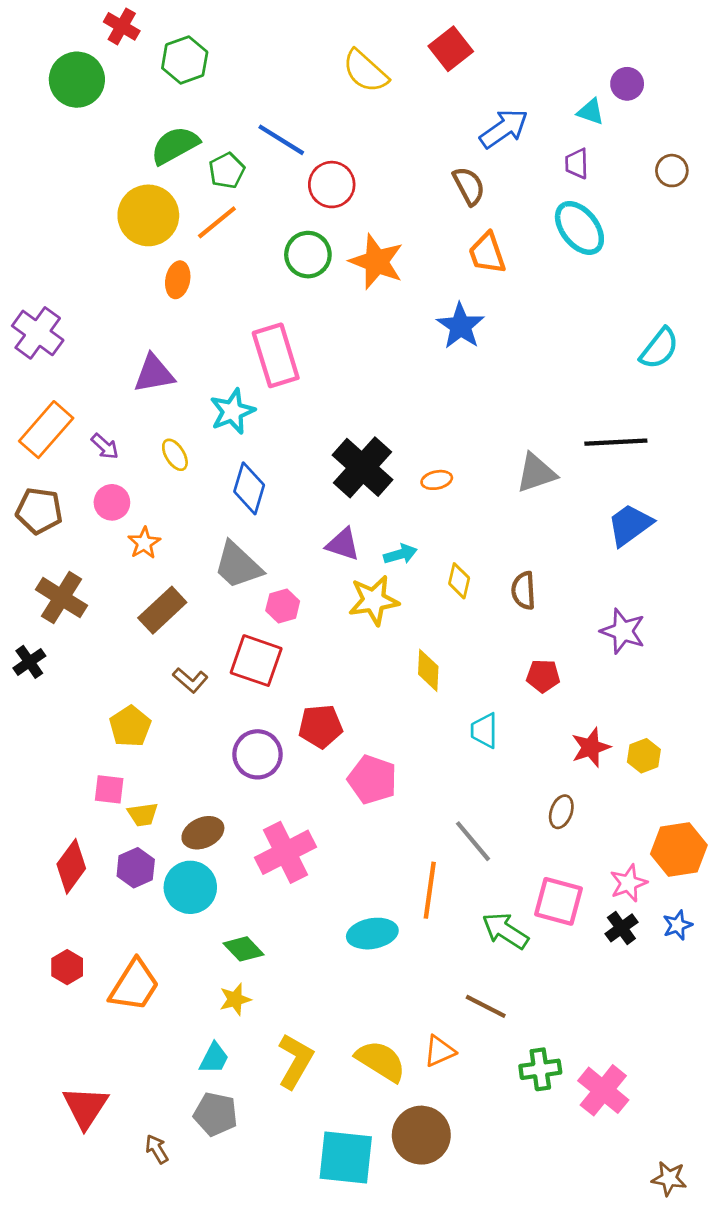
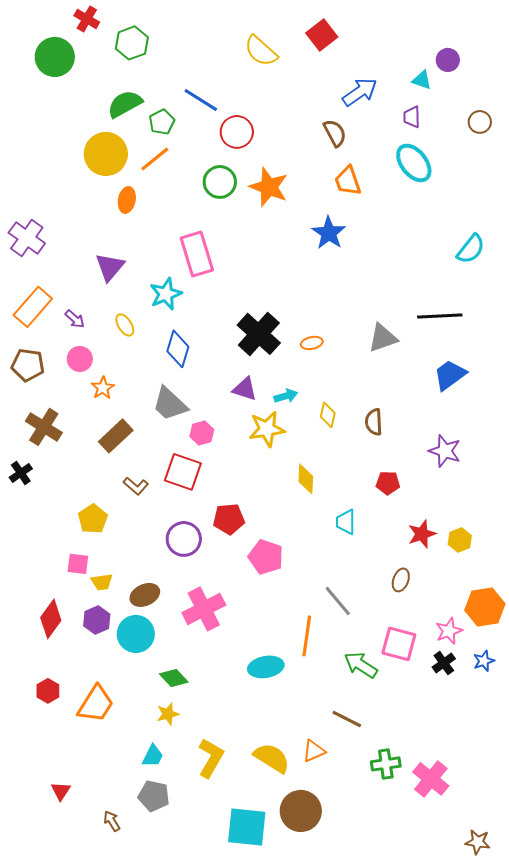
purple triangle: (154, 374) -> (110, 267), turned -40
red triangle: (85, 1107) -> (61, 791), size x0.6

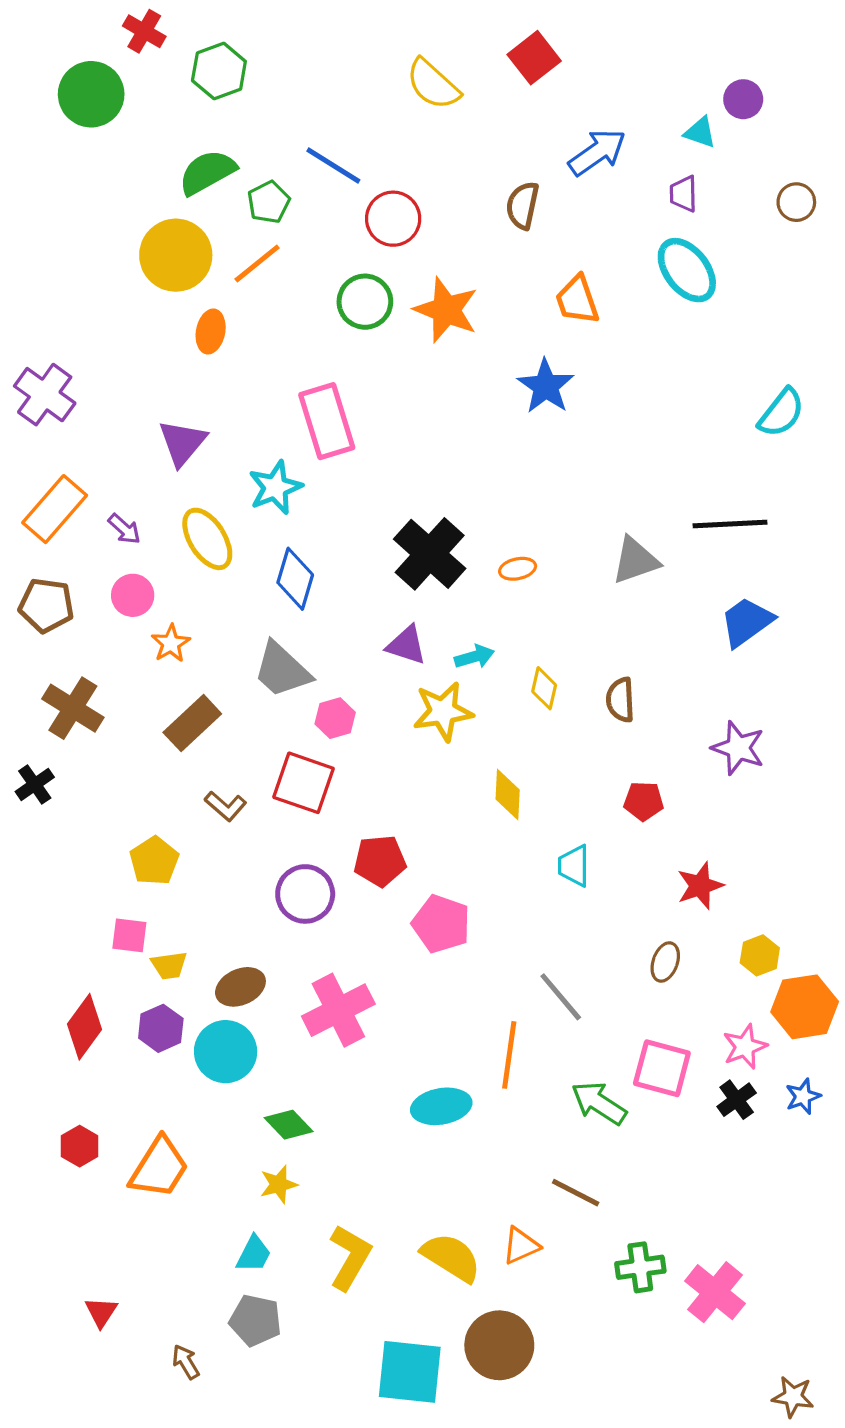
brown semicircle: (335, 133) -> (523, 205), moved, turned -140
yellow ellipse: (125, 325) -> (207, 539), size x1.6
yellow hexagon: (460, 540) -> (760, 955), moved

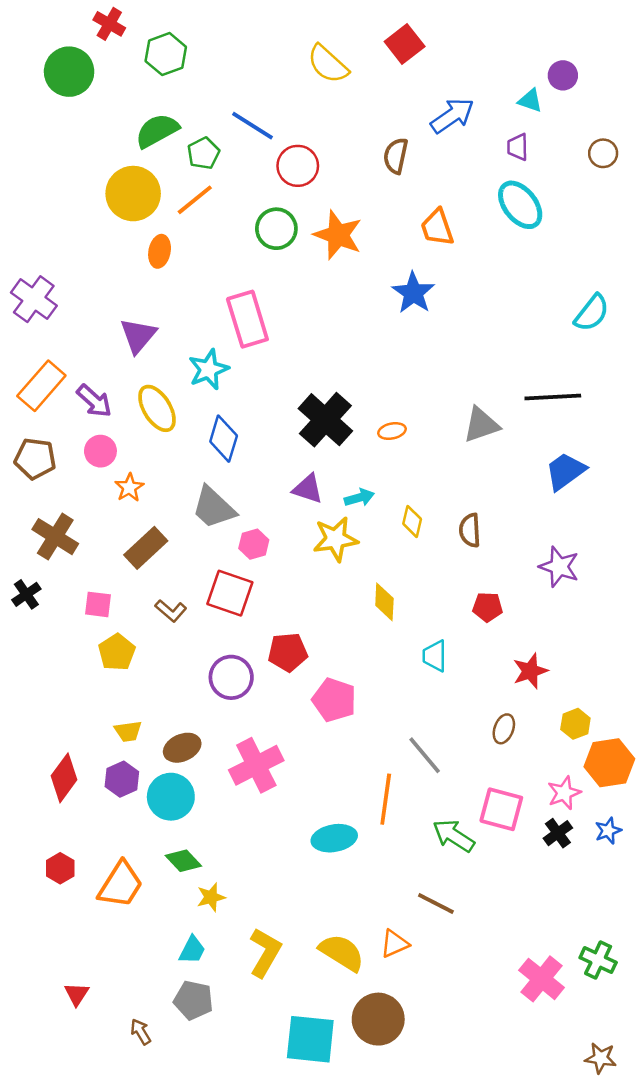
purple arrow: (124, 529) -> (94, 401), size x1.4
pink square: (129, 935) -> (98, 604), moved
green diamond: (289, 1125) -> (183, 861), moved
green cross: (640, 1267) -> (598, 960), moved, turned 33

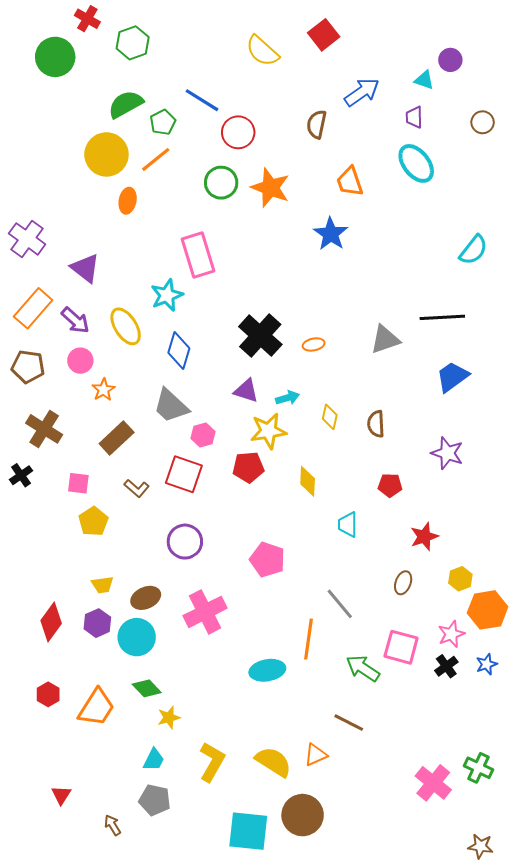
purple triangle: (138, 336) -> (85, 268), moved, turned -32
red pentagon: (288, 652) -> (248, 467), moved

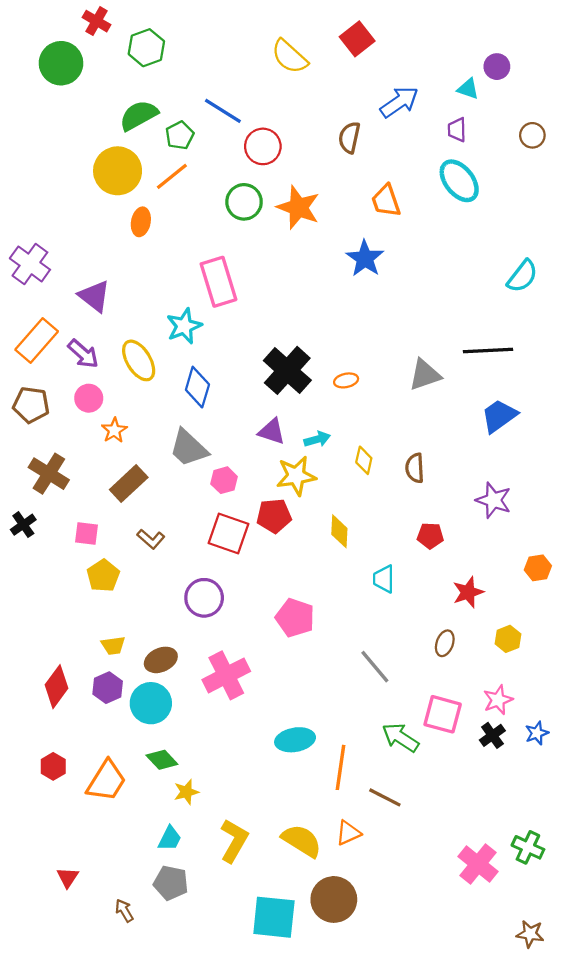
red square: (184, 474) -> (228, 533), moved
orange hexagon: (488, 610) -> (538, 568), moved, size x0.6
orange line: (309, 639) -> (340, 767), moved

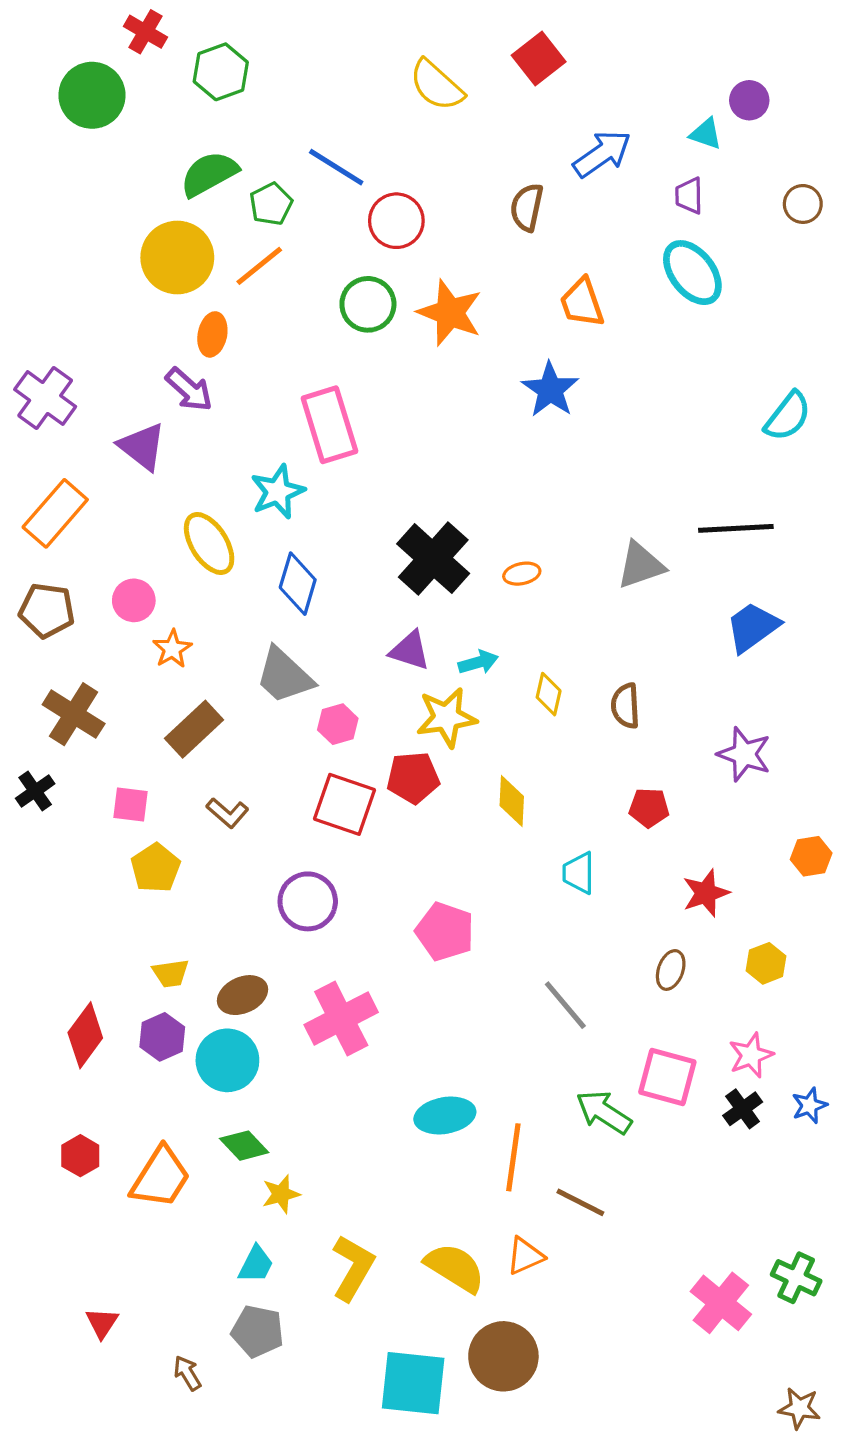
purple arrow: (83, 354) -> (189, 390), moved

